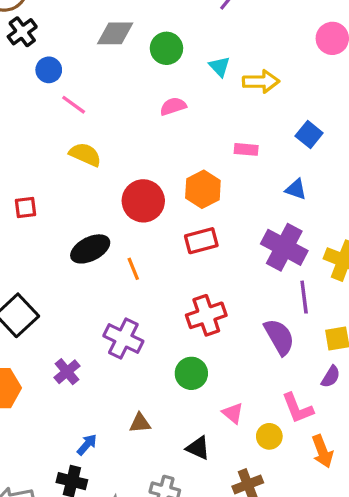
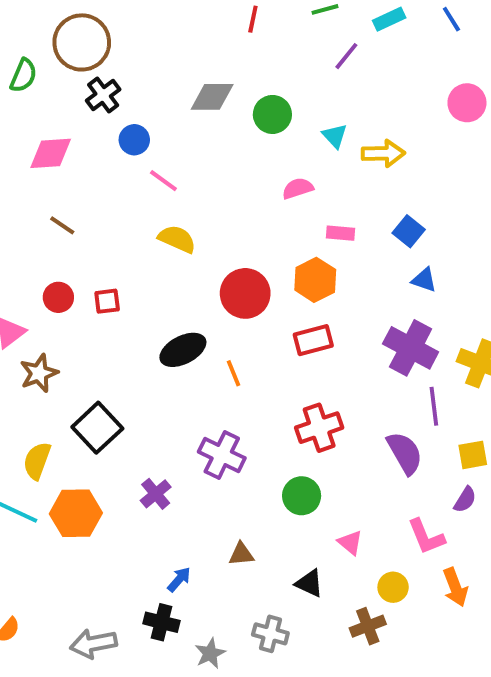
pink semicircle: (173, 106) -> (298, 188), moved
blue square: (309, 135) -> (409, 231), moved
pink rectangle: (246, 149) -> (340, 233), moved
yellow circle: (269, 436) -> (393, 587), moved

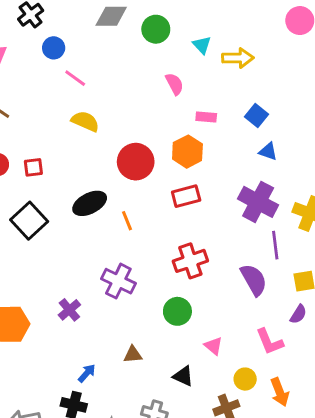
pink semicircle: (298, 188) -> (175, 84), turned 80
black square: (97, 428) -> (29, 221), moved
orange arrow: (455, 587) -> (280, 392), moved

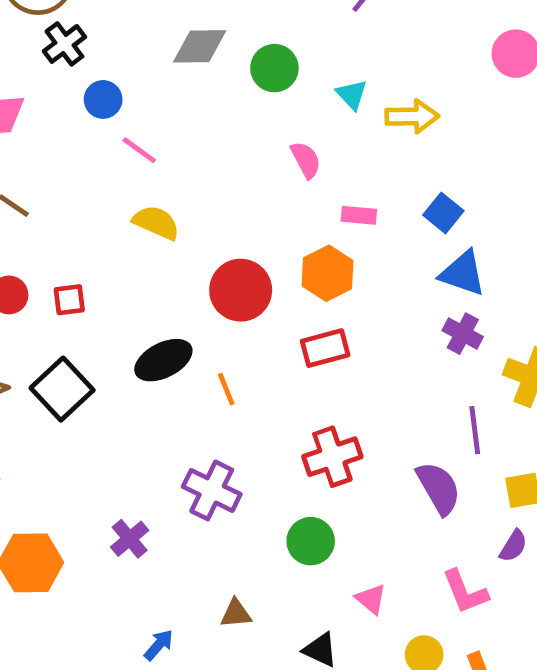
blue triangle: (268, 152) -> (463, 273), size x1.5
purple cross: (258, 202) -> (463, 334), moved, size x0.6

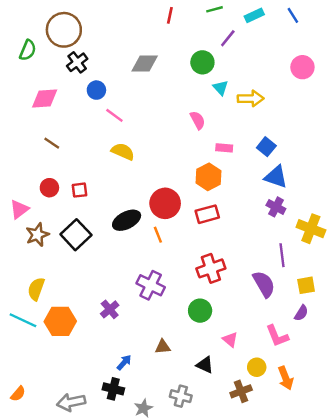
green circle: (274, 68) -> (202, 62), moved
red circle: (241, 290) -> (165, 203), moved

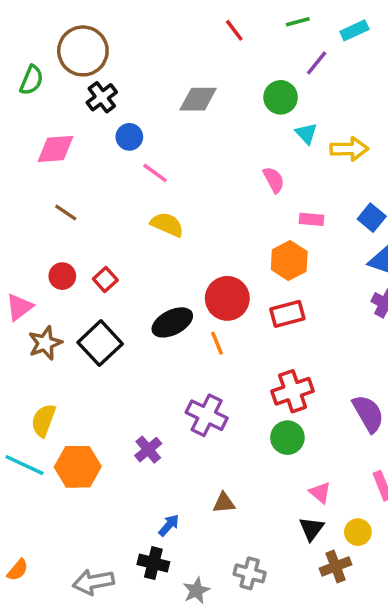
red line: (170, 15) -> (234, 30), turned -49
red square: (80, 190) -> (105, 279), turned -35
green circle: (200, 311) -> (287, 438), moved
black triangle: (205, 365) -> (311, 529), moved, turned 42

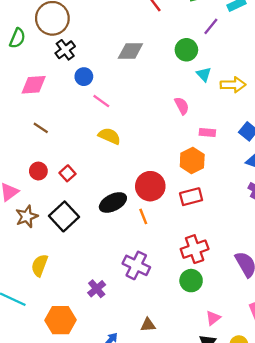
yellow semicircle: (43, 420) -> (40, 265), moved
orange hexagon: (78, 467) -> (61, 320), moved
pink triangle: (320, 493) -> (213, 318), turned 42

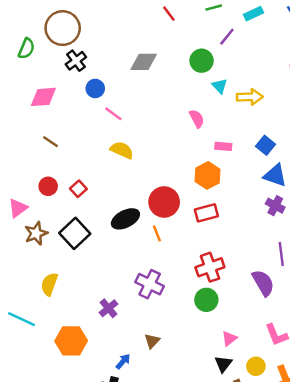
brown triangle: (148, 325) -> (152, 341), moved, turned -42

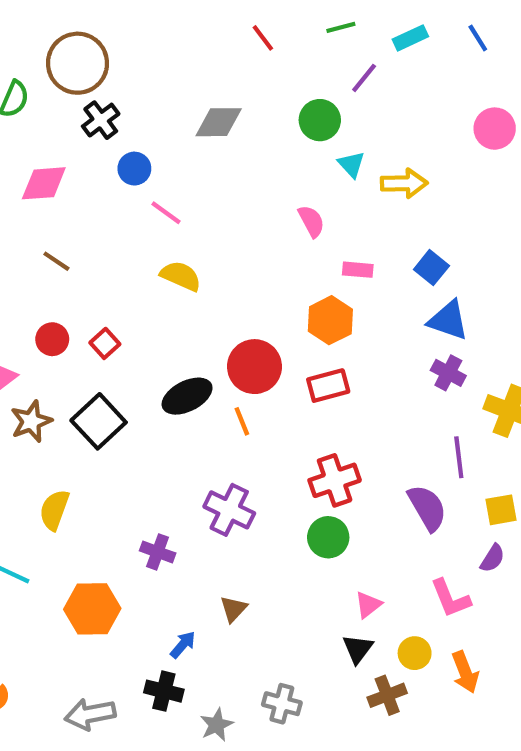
purple cross: (109, 308) -> (158, 552), turned -30

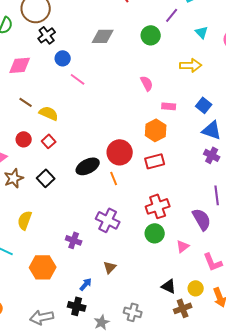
cyan triangle: (351, 164) -> (202, 32), moved
yellow semicircle: (181, 276) -> (49, 113), moved
black square: (99, 421) -> (46, 178), size x0.7
pink triangle: (368, 605) -> (183, 246), moved
black triangle: (358, 649) -> (169, 286), turned -42

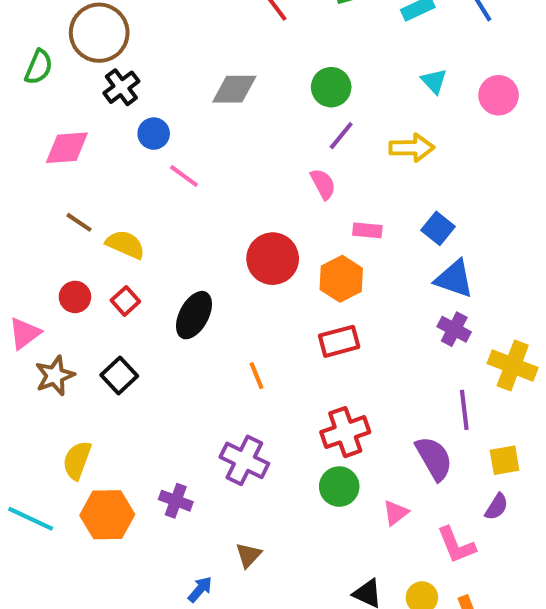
purple line: (172, 15) -> (341, 136), moved
red circle: (120, 152) -> (273, 259), moved
black ellipse: (88, 166) -> (194, 315), moved, turned -35
orange hexagon: (43, 267) -> (107, 515), moved

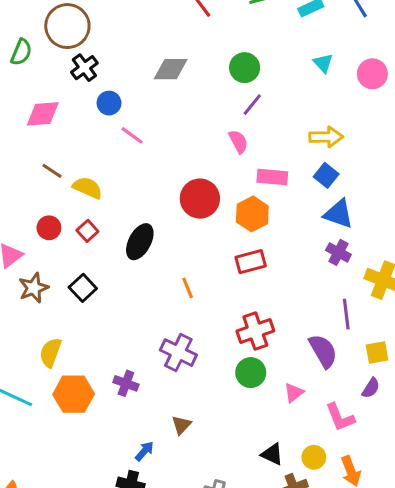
yellow arrow: (412, 148) -> (326, 137), moved
pink rectangle: (367, 230) -> (272, 177), size x1.4

